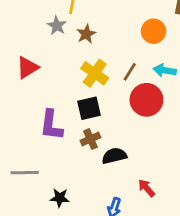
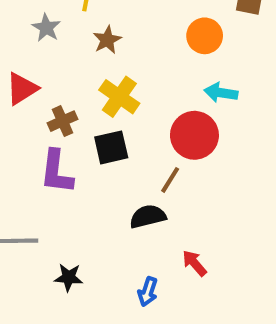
gray star: (57, 26) -> (46, 28), moved
brown line: (130, 72) -> (170, 180), moved
brown cross: (90, 139) -> (63, 121), moved

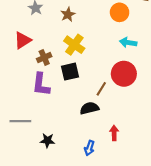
red circle: (194, 135) -> (124, 74), moved
red arrow: (194, 263) -> (114, 133), turned 40

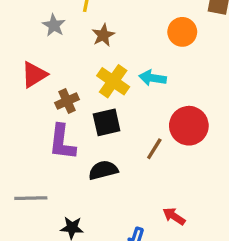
cyan arrow: (128, 42) -> (153, 78), moved
black semicircle: (89, 108) -> (103, 170), moved
red arrow: (114, 133) -> (174, 216), turned -56

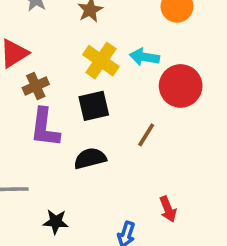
brown cross: (67, 101) -> (36, 86), moved
red circle: (189, 126) -> (181, 86), moved
red arrow: (174, 216) -> (168, 209), turned -145

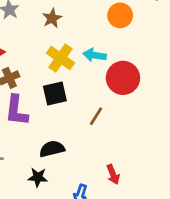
black semicircle: (90, 158) -> (52, 149), moved
black star: (56, 222) -> (38, 177), moved

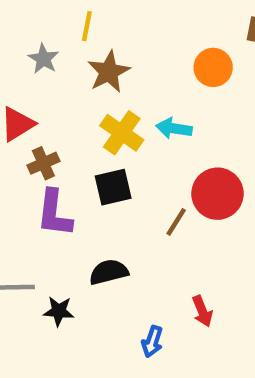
brown star: (52, 18) -> (109, 72), size x1.4
red circle: (123, 78) -> (217, 194), moved
black star: (38, 177) -> (59, 311), moved

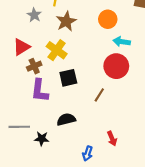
orange circle: (213, 67) -> (108, 19), moved
cyan arrow: (174, 128) -> (122, 42), moved
yellow cross: (122, 133) -> (57, 50), moved
red circle: (217, 194) -> (116, 66), moved

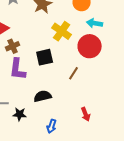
yellow cross: (57, 50) -> (62, 31), moved
blue arrow: (88, 153) -> (52, 126), moved

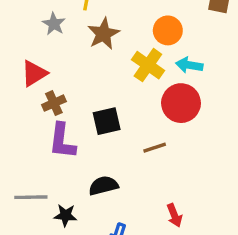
yellow cross: (62, 31) -> (148, 65), moved
brown line: (74, 73) -> (155, 148), turned 40

